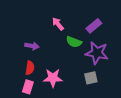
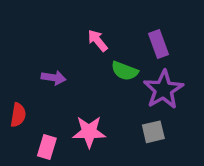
purple rectangle: (94, 26) -> (158, 44), turned -70
purple star: (97, 53) -> (163, 90), turned 30
red semicircle: (30, 68) -> (18, 115), moved

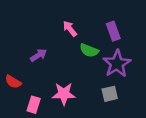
purple arrow: (54, 78) -> (38, 55), turned -42
red semicircle: (18, 115) -> (13, 82), turned 112

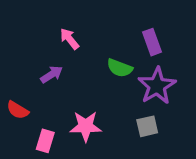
pink arrow: (70, 29) -> (69, 39), moved

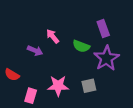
pink arrow: (69, 39) -> (53, 36), moved
purple arrow: (52, 74) -> (35, 51), turned 56
gray square: (147, 126) -> (89, 86), moved

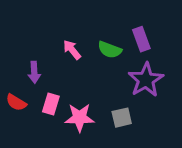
green semicircle: (81, 46) -> (110, 50), moved
purple arrow: (35, 51) -> (34, 72), moved, turned 64
pink rectangle: (31, 96) -> (51, 104), moved

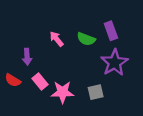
pink rectangle: (51, 104) -> (40, 81), turned -56

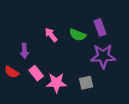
purple star: (114, 63) -> (103, 56), turned 30

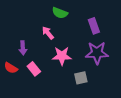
green semicircle: (78, 35) -> (60, 13), moved
pink star: (56, 83) -> (62, 56), moved

